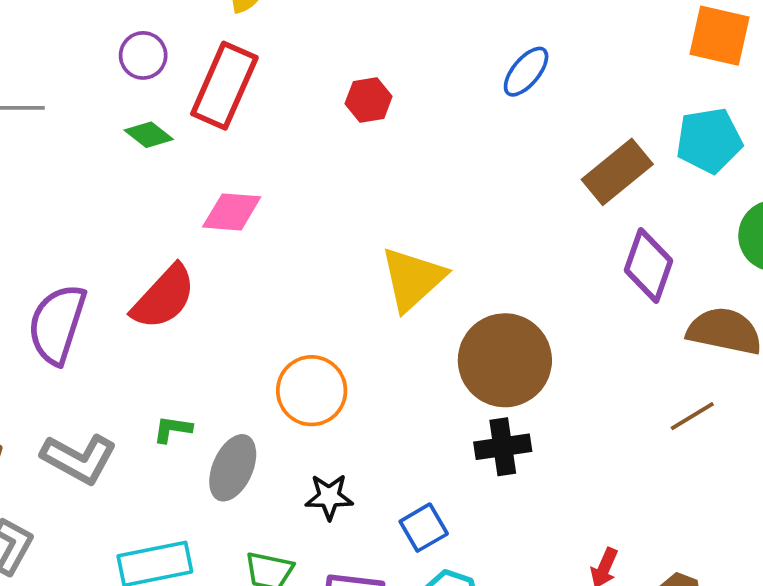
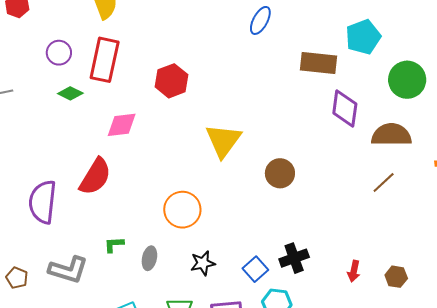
red hexagon: (369, 100) -> (172, 81), moved, size x1.4
brown rectangle: (617, 172) -> (319, 63), turned 57
brown circle: (505, 360) -> (280, 173), size x0.6
black cross: (503, 447) -> (294, 258), moved
gray ellipse: (233, 468) -> (149, 258), size x0.7

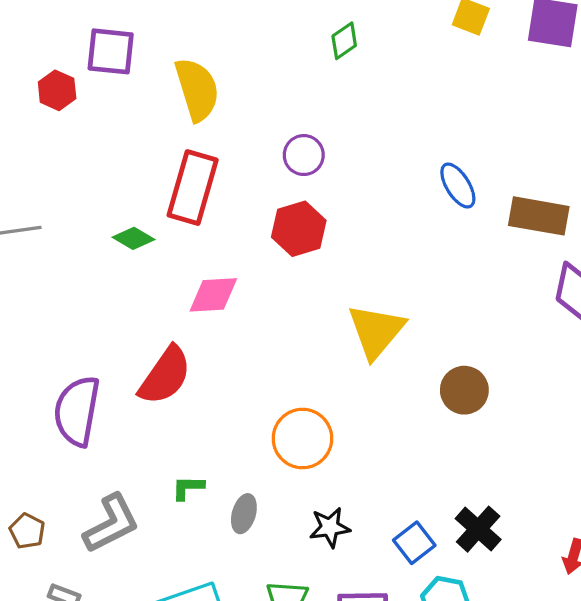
blue ellipse: (260, 20) -> (458, 186), moved, turned -64
purple circle: (59, 53) -> (304, 155), moved
black cross: (294, 258) -> (478, 529), turned -32
gray L-shape: (68, 270) -> (111, 524), turned -48

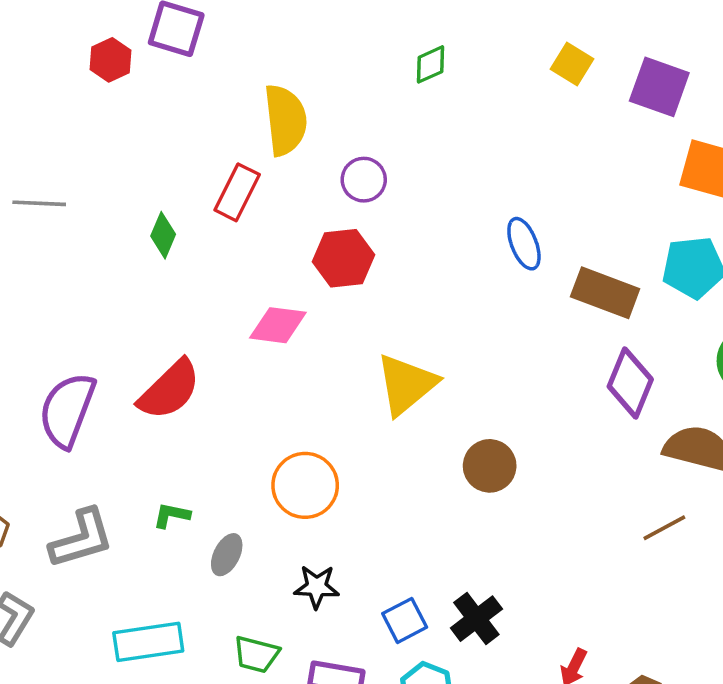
yellow semicircle: (197, 89) -> (285, 120), moved
red rectangle: (193, 188) -> (237, 192), size x0.7
green diamond: (134, 238) -> (163, 235), turned 72
pink diamond: (213, 295) -> (278, 325), moved

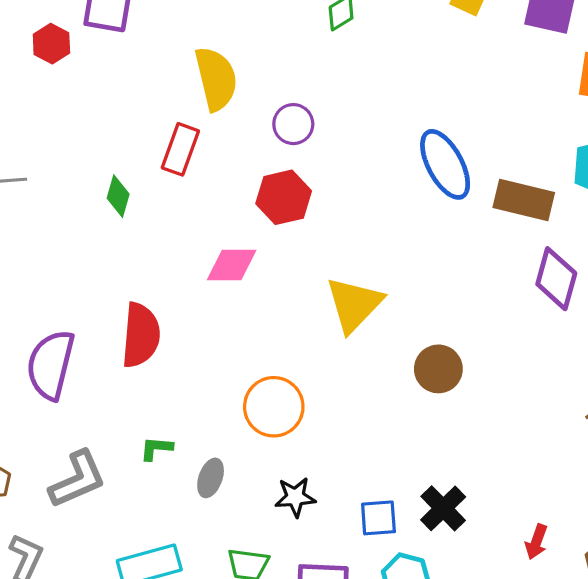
blue ellipse: (524, 244) -> (445, 164), size x1.5
red semicircle: (169, 390) -> (141, 335), turned -34
blue square: (405, 620) -> (378, 518), turned 30

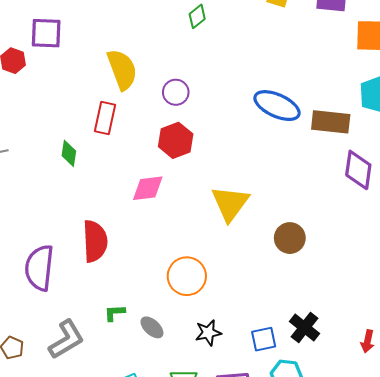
blue ellipse: (445, 164) -> (277, 106), turned -30
gray ellipse: (211, 478) -> (152, 327), turned -60

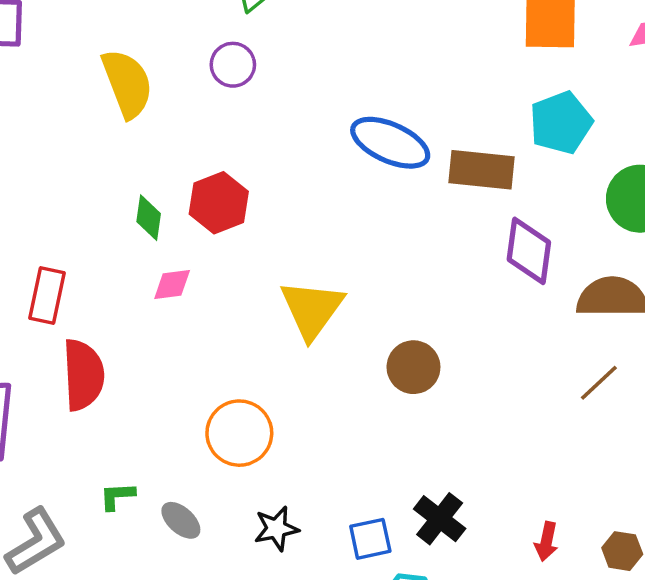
purple circle: (176, 92) -> (233, 65), moved
red rectangle: (105, 118) -> (47, 295), moved
green diamond: (69, 153) -> (149, 218), moved
pink diamond: (148, 188) -> (172, 285), size x0.7

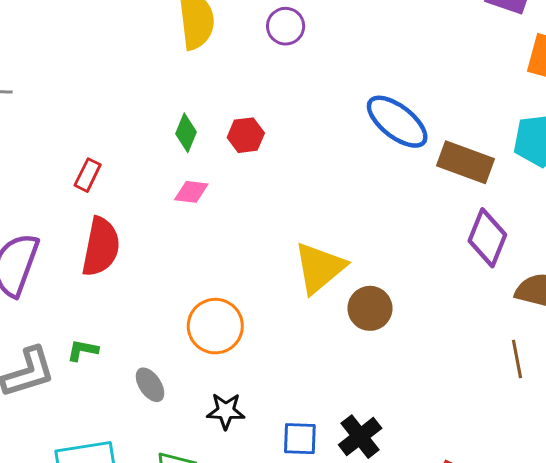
red hexagon: (219, 203) -> (246, 135), size x0.7
red rectangle: (47, 295) -> (88, 175), size x0.7
yellow triangle: (312, 309) -> (320, 268), moved
brown line: (599, 383) -> (517, 359), turned -72
green L-shape: (117, 496) -> (83, 350), moved

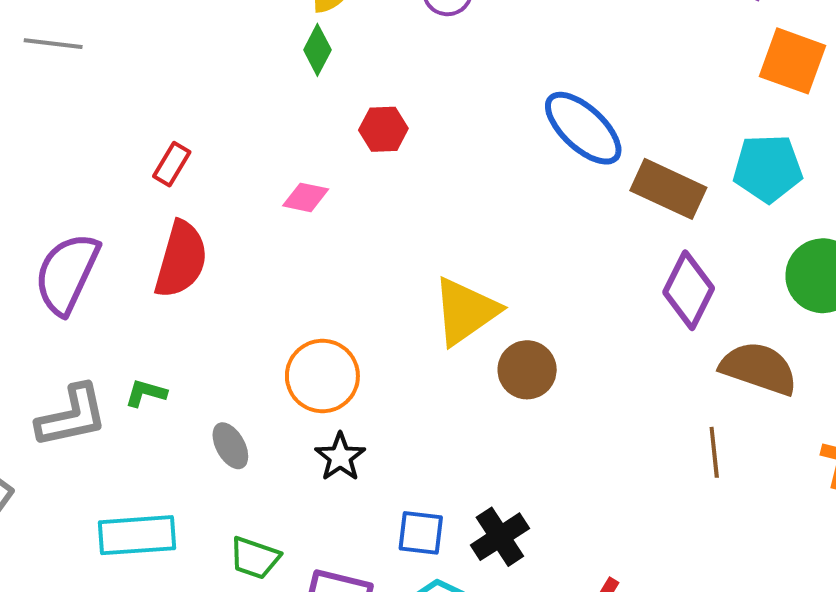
green diamond: (186, 133) -> (317, 50), moved
black star: (226, 411) -> (340, 457), moved, turned 30

